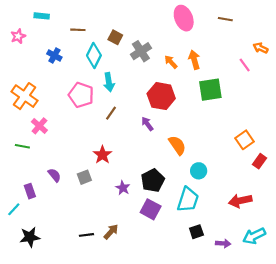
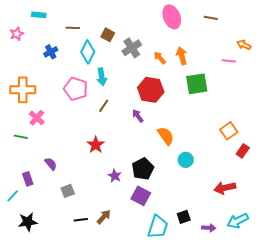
blue cross: (54, 55) -> (51, 52), turned 32
pink line: (245, 65) -> (229, 61), turned -48
orange cross: (25, 96) -> (23, 90), turned -35
gray square: (84, 177) -> (68, 191), moved
cyan trapezoid: (188, 200) -> (158, 227), moved

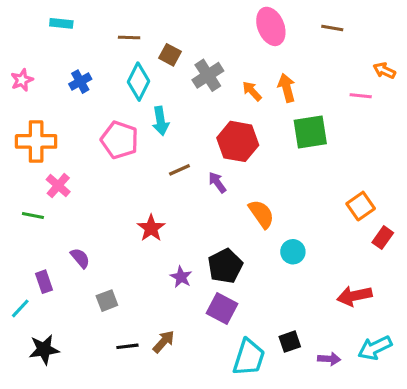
brown line: (73, 28) -> (129, 37), moved
pink star: (17, 34) -> (22, 80), moved
brown line: (104, 106) -> (179, 170), moved, turned 32

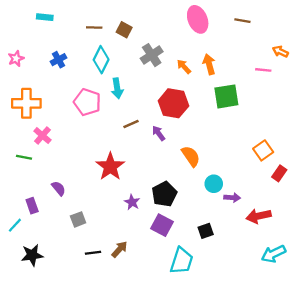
brown square: (170, 55) -> (124, 30), moved
red star: (151, 228) -> (110, 167), size x1.4
black square: (290, 342) -> (206, 231), moved
purple arrow: (329, 359) -> (232, 198), moved

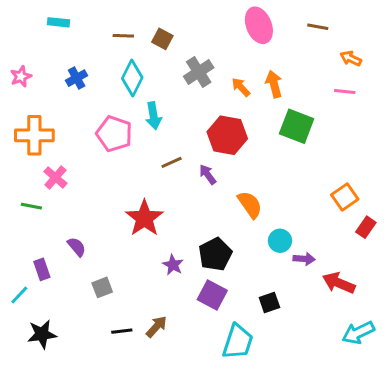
orange arrow: (280, 52) -> (351, 58), moved
green square: (226, 96) -> (297, 126), turned 30
red arrow: (259, 216) -> (339, 283), turned 35

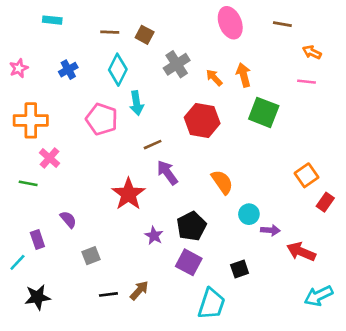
purple arrow: (208, 174) -> (167, 173), moved, size x1.4

